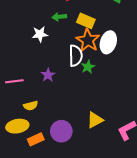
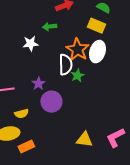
yellow rectangle: (86, 21) -> (96, 26), moved
yellow triangle: (95, 120) -> (84, 140), moved, turned 36
purple circle: (61, 131) -> (51, 102), moved

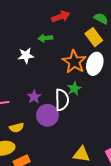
yellow rectangle: (96, 26) -> (94, 37), turned 30
white semicircle: (65, 65) -> (62, 100), moved

